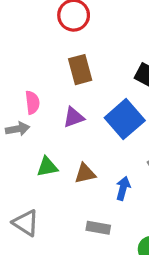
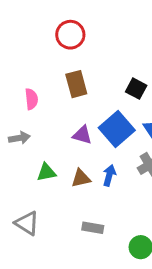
pink semicircle: (32, 103) -> (31, 99), moved
purple triangle: (74, 117) -> (82, 135), moved, turned 36
blue arrow: (123, 188) -> (109, 175), moved

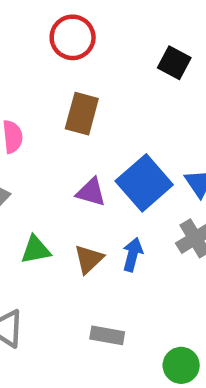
brown rectangle: (76, 84) -> (82, 114), turned 30
black square: (136, 89) -> (174, 63), moved
brown triangle: (81, 178) -> (89, 259), turned -30

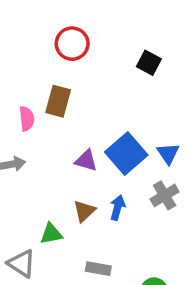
brown rectangle: (82, 114) -> (58, 101), moved
green triangle: (36, 250) -> (51, 234), moved

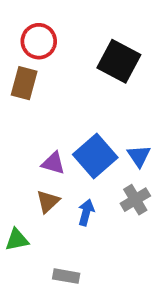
black square: (149, 63) -> (119, 61), size x1.6
brown rectangle: (58, 101) -> (24, 83), moved
brown triangle: (84, 211) -> (48, 201), moved

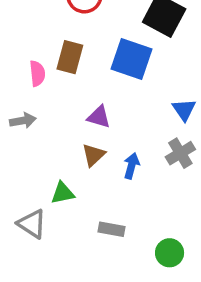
brown rectangle: (24, 83) -> (70, 57), moved
blue square: (95, 156) -> (131, 59), moved, turned -30

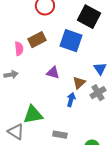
brown rectangle: (70, 57) -> (37, 40), turned 48
brown triangle: (93, 155) -> (79, 83), moved
green triangle: (63, 193) -> (33, 115), size x1.5

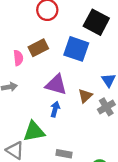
purple triangle: (53, 73) -> (56, 85), size x1.5
blue arrow: (71, 100) -> (55, 109), moved

